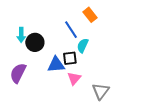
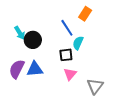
orange rectangle: (90, 15) -> (85, 14), turned 72
cyan arrow: (21, 35) -> (20, 33), turned -32
blue triangle: (56, 65) -> (35, 69), moved

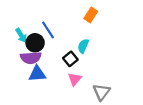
blue line: (67, 28) -> (48, 30), moved
black square: (66, 55) -> (70, 59), turned -32
purple semicircle: (17, 69) -> (31, 58), moved, turned -120

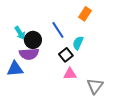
blue line: (48, 30) -> (58, 30), moved
blue triangle: (37, 74) -> (15, 69), moved
pink triangle: (75, 79) -> (70, 74), turned 48

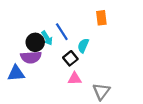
orange rectangle: (85, 14) -> (101, 18), moved, turned -40
cyan arrow: (20, 33) -> (47, 38), moved

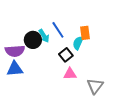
orange rectangle: (101, 18) -> (85, 33), moved
purple semicircle: (31, 57) -> (15, 51), moved

